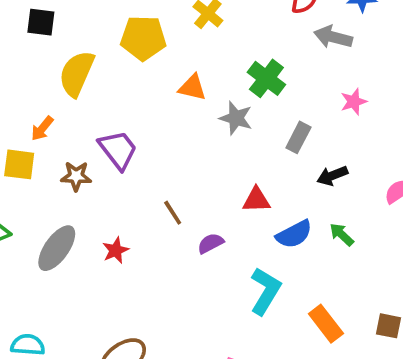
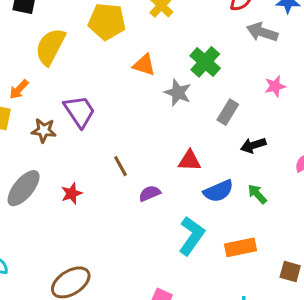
orange rectangle: (326, 324) -> (241, 247), moved, turned -68

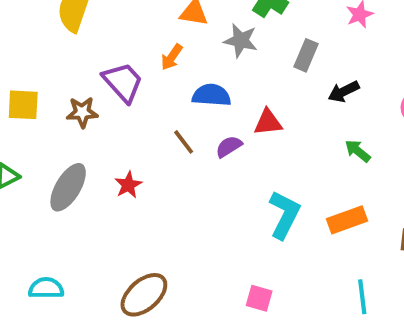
orange arrow: (19, 89) -> (172, 57), moved
blue semicircle: (218, 191) -> (211, 95), moved, turned -144
purple semicircle: (150, 193) -> (229, 147), moved

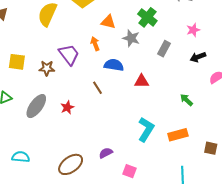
orange arrow: (172, 57) -> (95, 44), turned 120
black arrow: (344, 92) -> (198, 57), moved
purple semicircle: (229, 147) -> (106, 153), moved

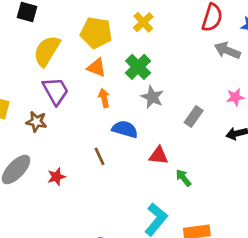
green cross: (147, 17) -> (138, 67), moved
orange triangle: (108, 22) -> (96, 68), moved
purple trapezoid: (69, 54) -> (56, 91), moved
green arrow: (186, 100) -> (183, 178), moved

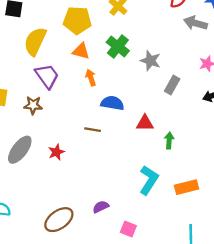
gray star: (152, 97) -> (150, 61), moved
brown line: (100, 156) -> (93, 130), turned -49
green arrow: (183, 178) -> (169, 140), turned 49

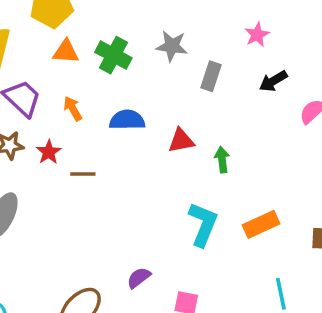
green cross: (118, 47) -> (113, 55), moved
orange arrow: (91, 78) -> (73, 108), moved
brown line: (93, 130) -> (83, 174), moved
red star: (56, 152) -> (49, 152), moved

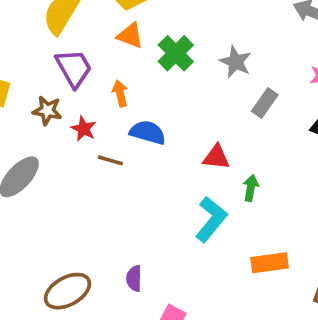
blue semicircle: (127, 120) -> (148, 132), moved
red star: (49, 152) -> (83, 129), turned -30
cyan L-shape: (203, 224) -> (211, 219), moved
purple semicircle: (139, 278) -> (134, 278), turned -70

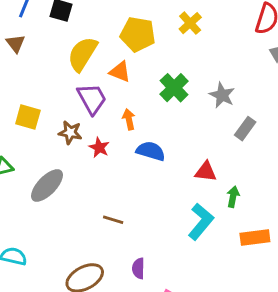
orange triangle: (130, 36) -> (120, 72), moved
brown line: (110, 160) -> (113, 220), moved
orange rectangle: (270, 263) -> (255, 237), moved

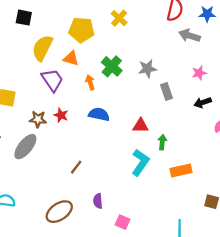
gray star: (222, 95) -> (147, 69), turned -30
orange arrow: (129, 119) -> (90, 82), moved
gray rectangle: (245, 129) -> (167, 92), turned -49
brown star: (70, 132) -> (38, 119), moved
brown line: (113, 220) -> (76, 167), turned -64

